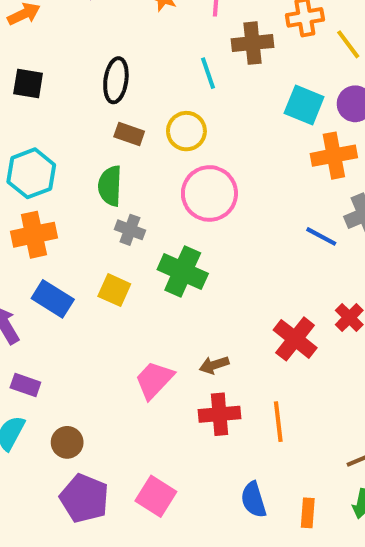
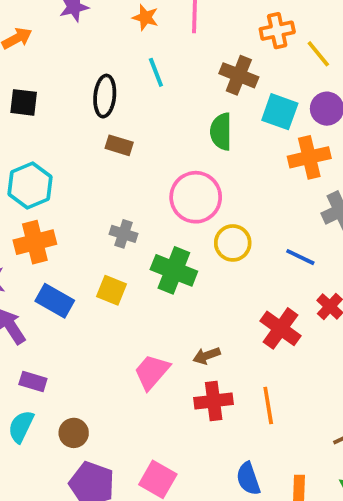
brown cross: (253, 43) -> (239, 75), moved, turned 30
cyan line: (208, 73) -> (156, 72), moved
yellow circle: (186, 131) -> (233, 243), moved
green semicircle: (110, 186) -> (221, 132), moved
blue line: (321, 236) -> (300, 257), moved

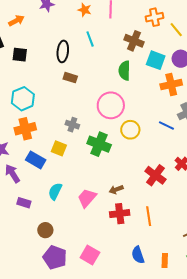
blue line: (300, 257) -> (166, 125), moved
yellow square: (111, 290) -> (59, 148), moved
cyan semicircle: (21, 427) -> (55, 191), moved

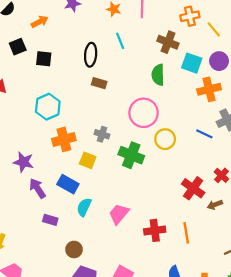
orange cross: (25, 129) -> (64, 139), moved
blue rectangle: (36, 160) -> (68, 184), moved
brown arrow: (116, 189) -> (215, 205), moved

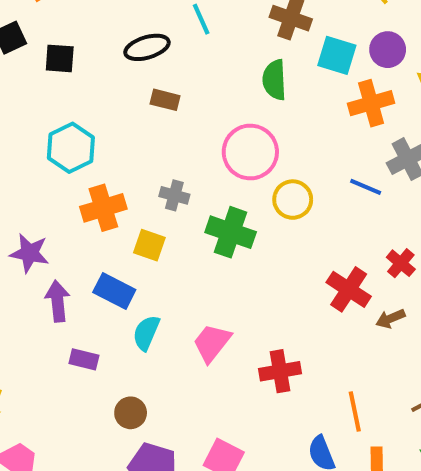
black ellipse: (91, 55) -> (147, 47), turned 70
purple arrow: (37, 188) -> (58, 301), turned 30
orange line: (186, 233) -> (355, 412), moved

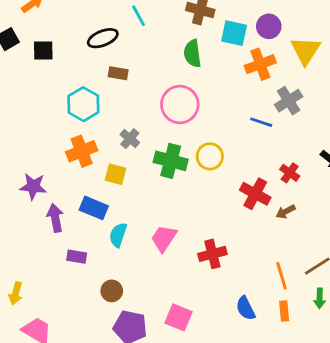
cyan hexagon: (71, 148) -> (83, 104), moved
gray cross: (174, 195) -> (130, 139), turned 30
yellow circle: (293, 200) -> (210, 156), moved
orange line: (355, 412) -> (282, 276), moved

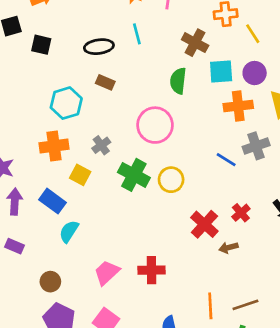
cyan square: (234, 33) -> (221, 71), turned -30
pink trapezoid: (164, 238) -> (107, 273), moved
purple rectangle: (77, 257) -> (14, 246), moved

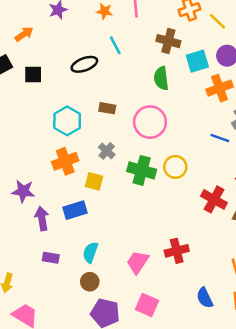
brown rectangle: (105, 82) -> (107, 108), moved
blue rectangle: (52, 201) -> (75, 210), turned -40
cyan semicircle: (69, 231) -> (90, 252), moved

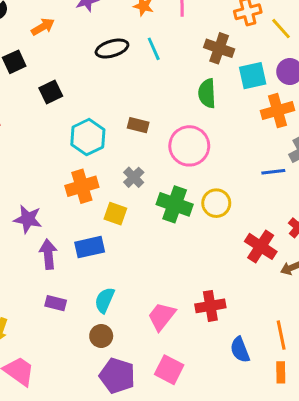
black ellipse: (84, 64) -> (112, 49), moved
black square: (33, 75) -> (51, 92), moved, turned -30
blue line: (220, 138) -> (273, 172), turned -30
blue semicircle: (205, 298) -> (240, 350), moved

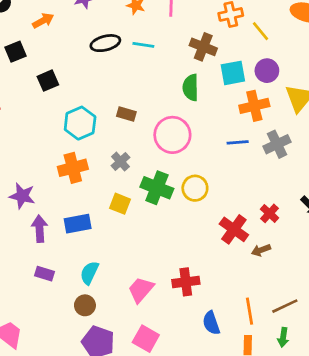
cyan line: (154, 49) -> (143, 45), turned -60
blue line: (273, 172) -> (238, 142), moved
yellow square: (115, 214) -> (120, 204), moved

